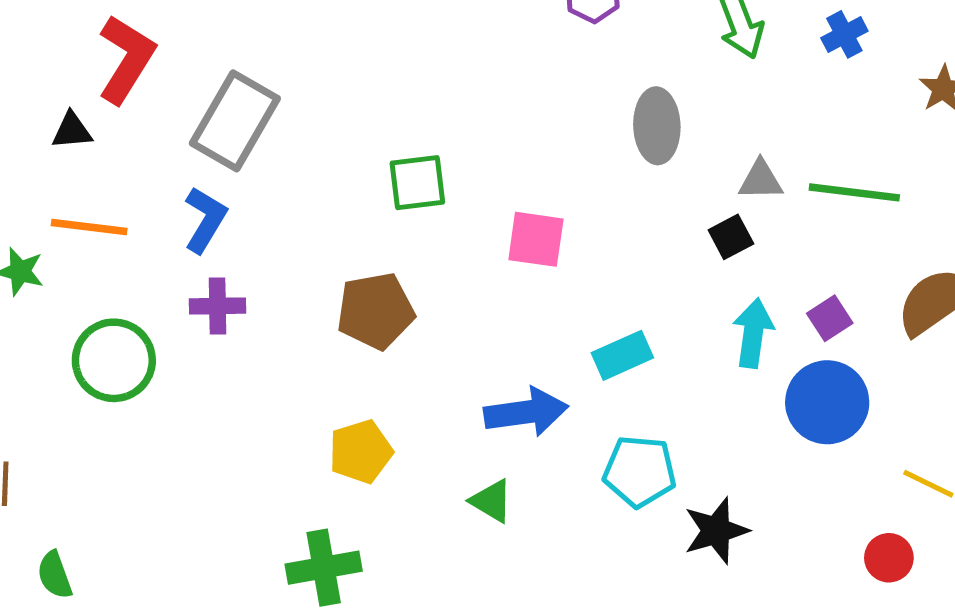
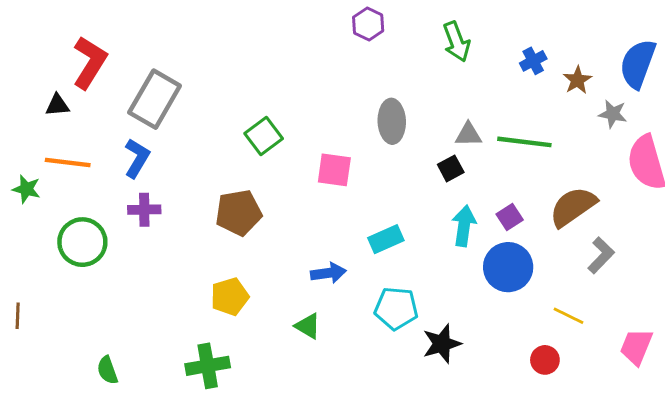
blue cross: (844, 34) -> (533, 61), moved
gray ellipse: (657, 126) -> (392, 121), moved
green square: (417, 183) -> (264, 136), turned -30
blue arrow: (526, 412) -> (328, 273), size x0.7
green semicircle: (55, 575) -> (107, 370), moved

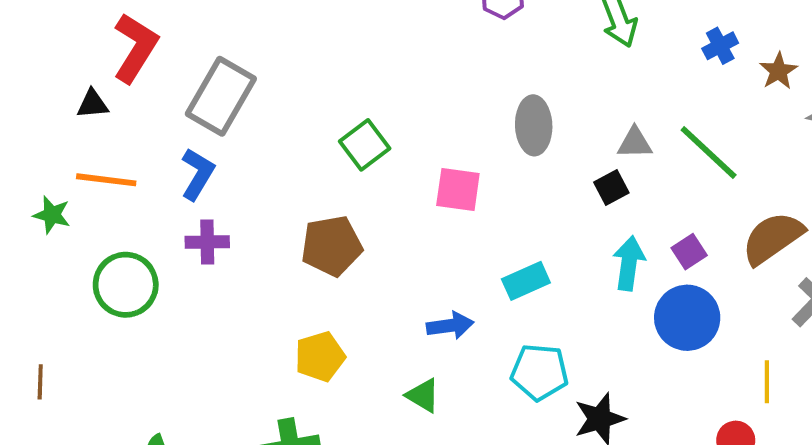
green line: (524, 142) -> (709, 153), turned 36
yellow line: (569, 316) -> (767, 382), turned 64

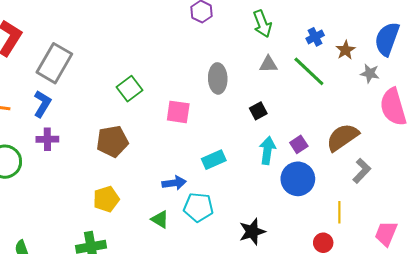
gray triangle: (635, 143) -> (268, 64), moved
green line: (709, 153) -> (309, 71), moved
cyan pentagon: (539, 372) -> (198, 207), moved

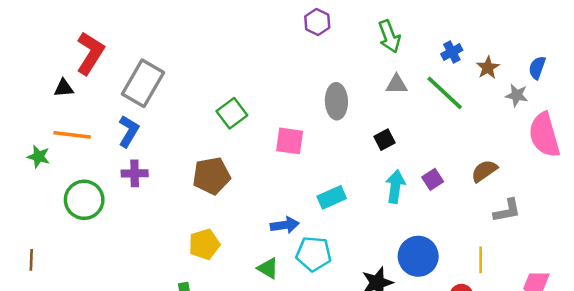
blue semicircle: (387, 39) -> (537, 68), moved, size x0.6
brown semicircle: (342, 137) -> (484, 171), size x0.7
gray L-shape: (362, 171) -> (507, 211), turned 35
blue circle: (298, 179) -> (418, 256), moved

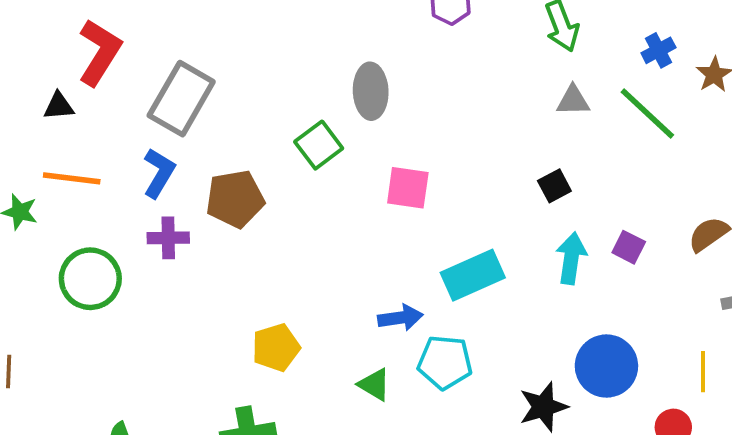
gray ellipse: (336, 101) -> (371, 91), moved
brown pentagon: (211, 176) -> (235, 199), moved
purple square: (433, 179) -> (629, 247), turned -30
cyan rectangle: (332, 197) -> (473, 275), size x1.4

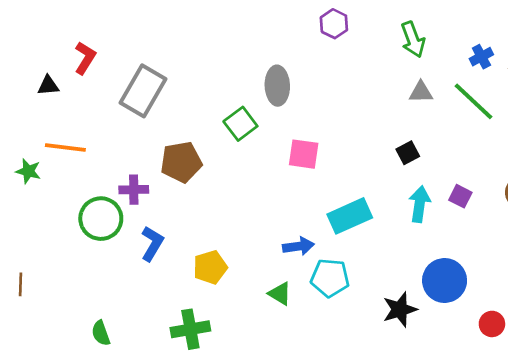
red L-shape: (100, 52) -> (85, 58), size x0.7
black triangle: (59, 106) -> (48, 86), moved
blue L-shape: (159, 173) -> (152, 244), moved
green circle: (90, 279) -> (101, 219), moved

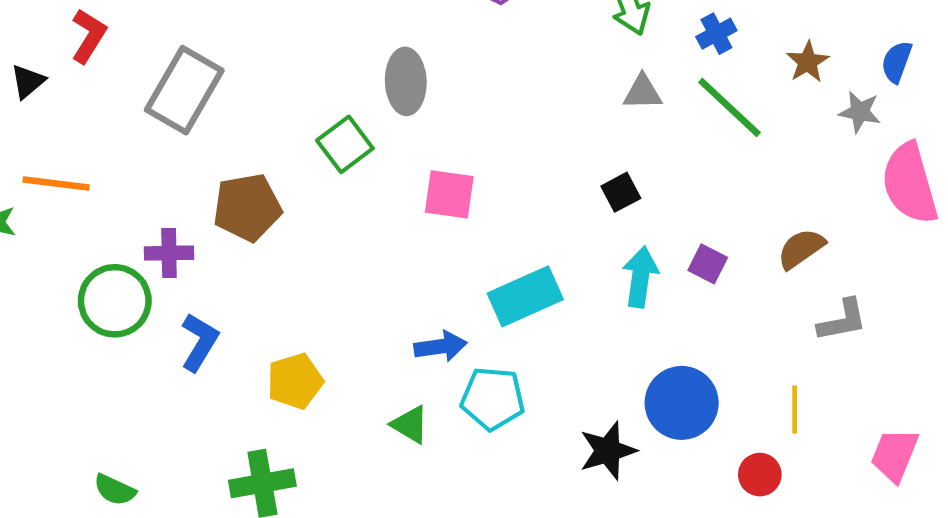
blue cross: (481, 57) -> (716, 34), moved
black triangle: (48, 86) -> (28, 81), turned -35
green semicircle: (101, 333) -> (115, 490), turned -45

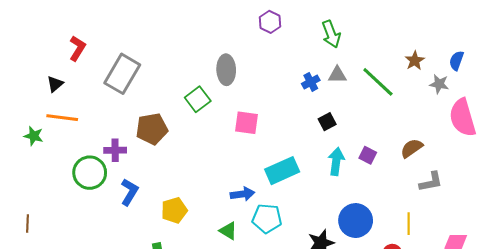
blue cross: (716, 34) -> (311, 82), moved
black triangle: (28, 81) -> (55, 84), moved

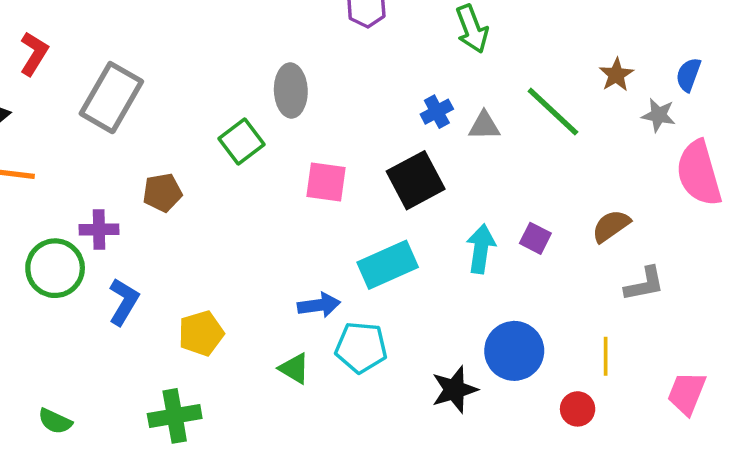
gray triangle: (337, 75) -> (484, 126), moved
black square: (327, 122) -> (416, 180), moved, size x1.8
brown pentagon: (152, 129) -> (162, 193), size x0.7

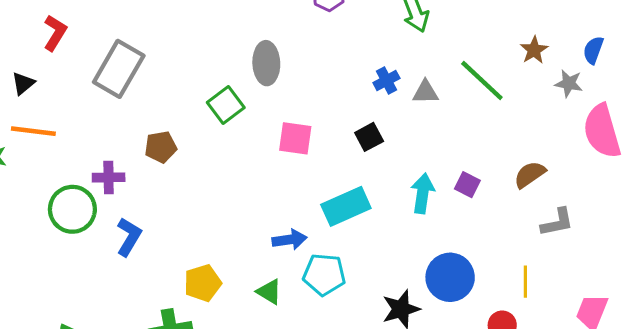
black square: (416, 180) -> (369, 137), size x0.6
yellow pentagon: (201, 333) -> (203, 283), moved

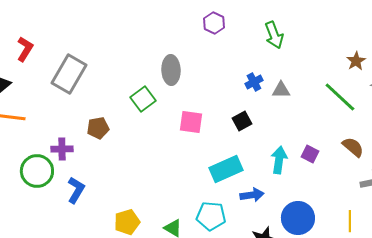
green line: (482, 80) -> (340, 97), moved
brown semicircle: (530, 175) -> (353, 147), turned 75
blue arrow: (289, 240) -> (252, 195), moved

